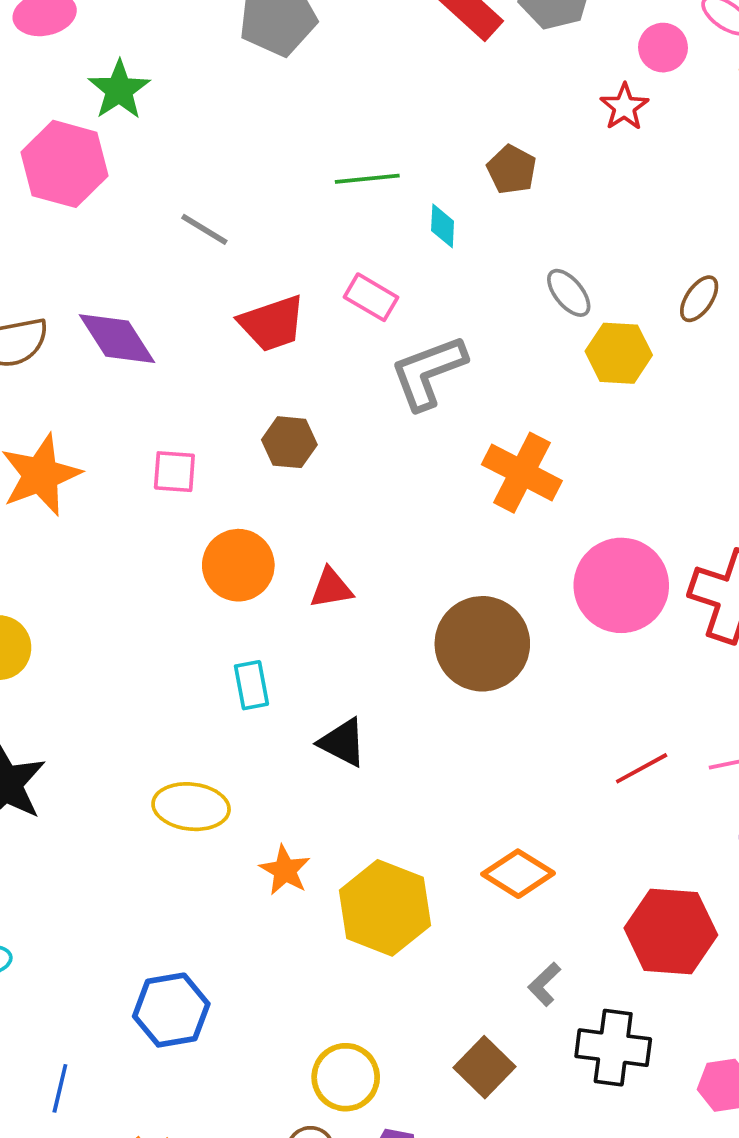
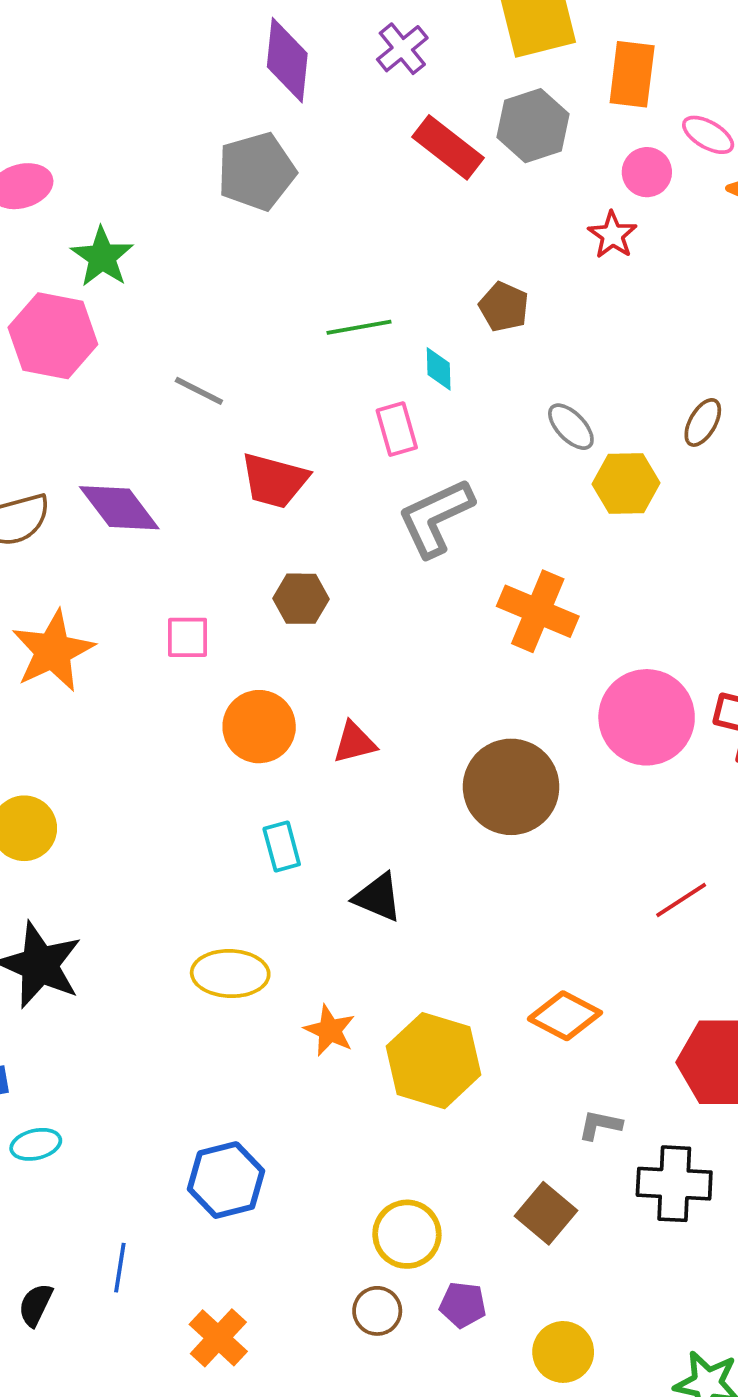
pink rectangle: (371, 297) -> (397, 429), moved, turned 48
red trapezoid: (272, 323) -> (274, 480), turned 38
gray L-shape: (544, 984) -> (600, 1125), turned 60

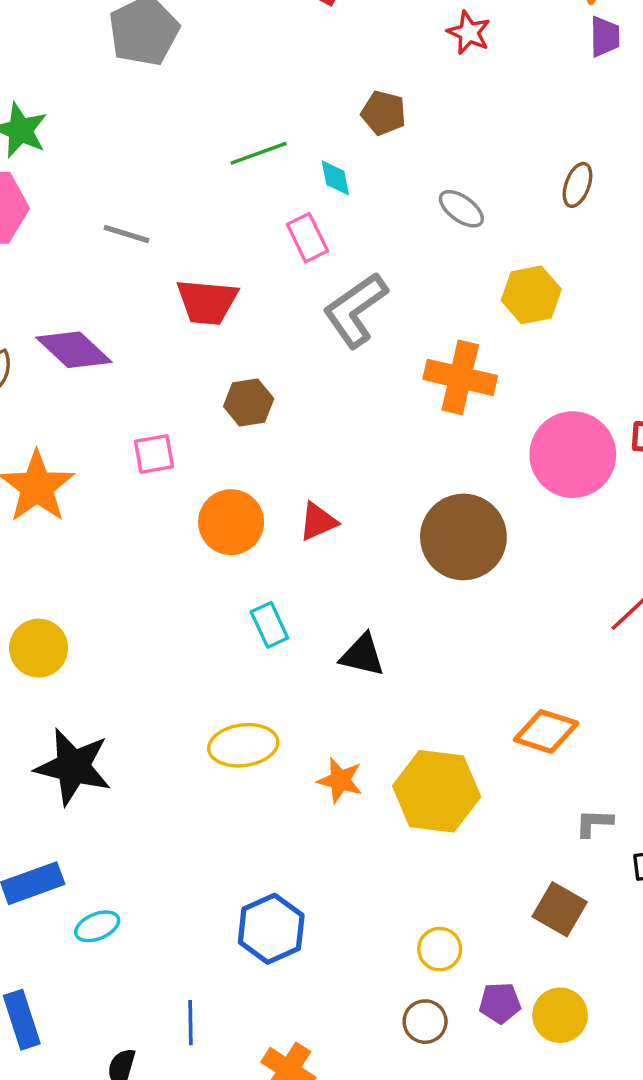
yellow hexagon: (626, 484) -> (531, 295), moved
yellow circle: (407, 1234) -> (440, 949), size x0.7
yellow circle: (563, 1352) -> (560, 1015), moved

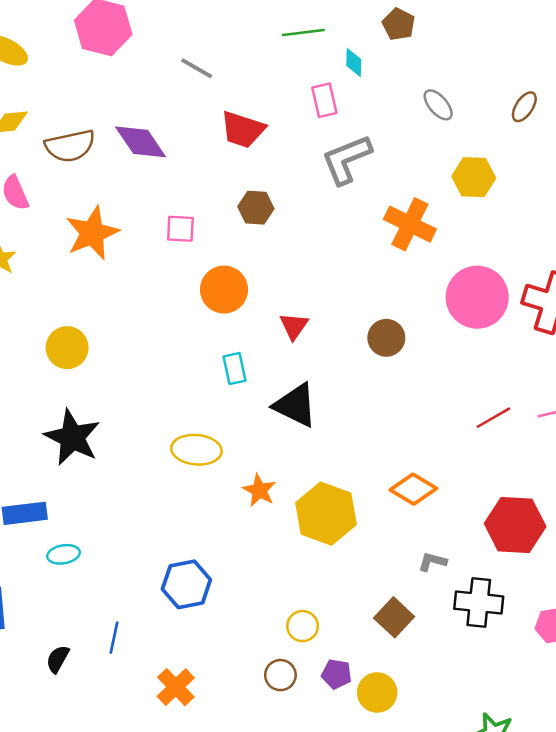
red triangle: (318, 522) -> (294, 326), moved, turned -44
brown circle: (463, 537) -> (386, 338), size x0.6
black triangle: (362, 655) -> (295, 405), size x1.4

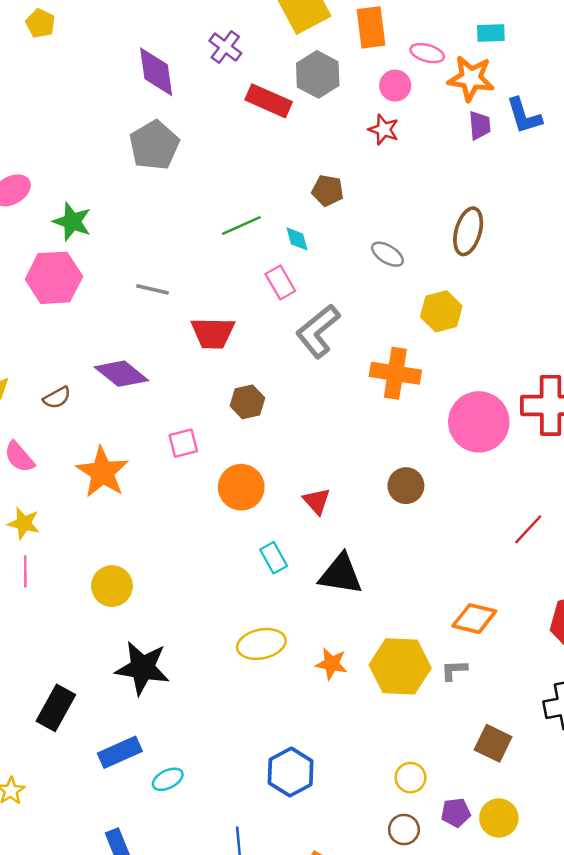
brown ellipse: (524, 107) -> (468, 231), size x1.5
brown semicircle: (70, 146) -> (57, 398), size x0.6
gray L-shape: (432, 562) -> (454, 670), moved

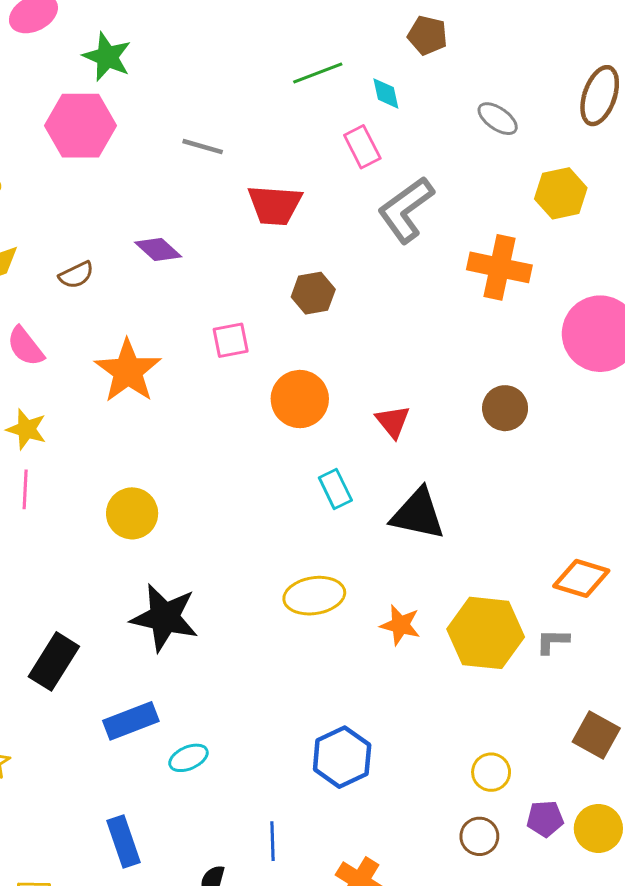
purple diamond: (121, 374) -> (158, 250), size x0.7

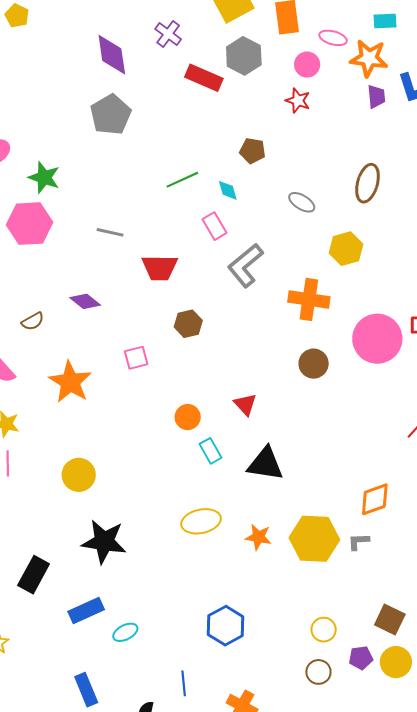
orange circle: (300, 399) -> (188, 417), moved, size x0.7
brown circle: (505, 408) -> (314, 364), moved
orange diamond: (581, 578) -> (375, 499), turned -33
brown square: (596, 735) -> (390, 619), moved

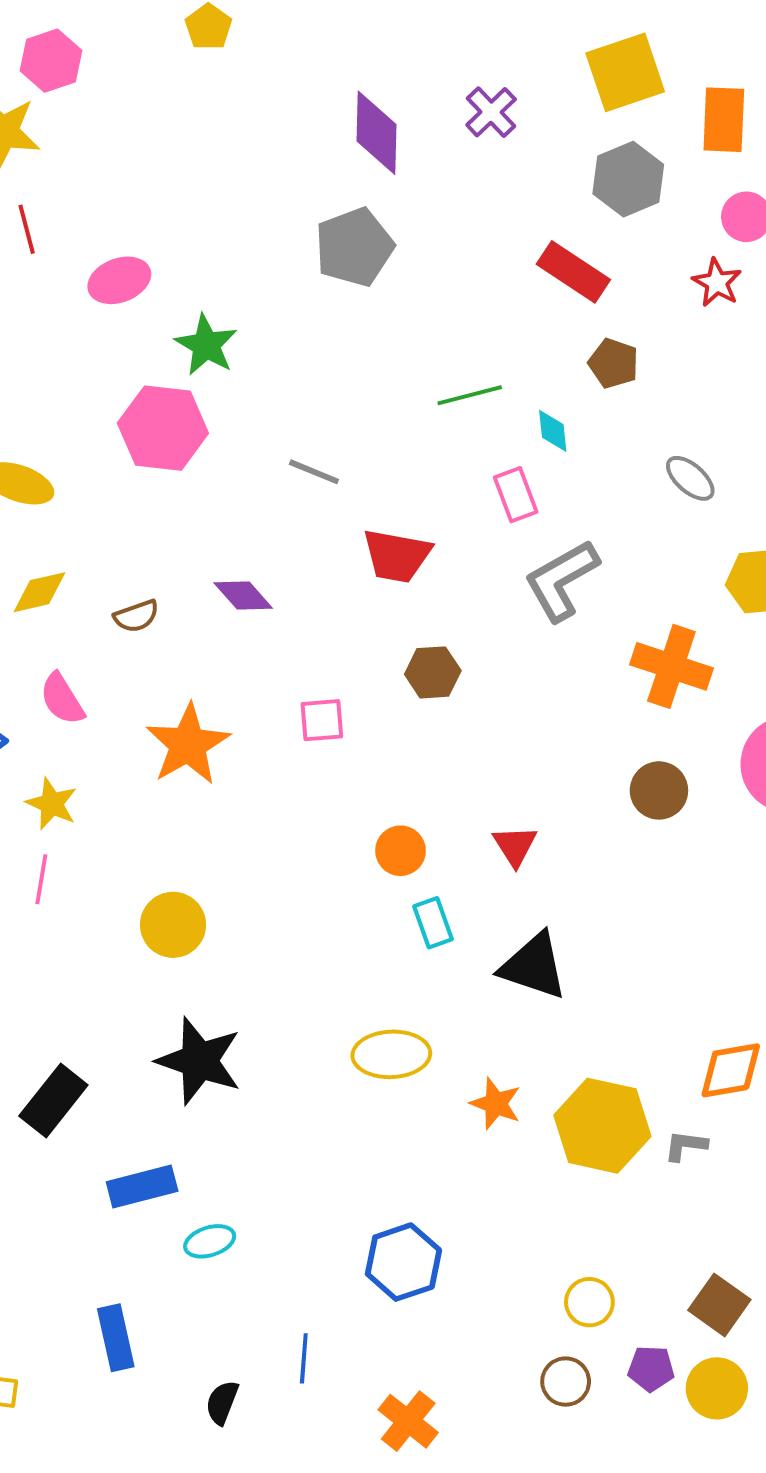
red rectangle: (204, 78) -> (573, 272), moved

